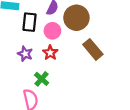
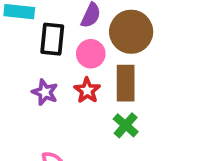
brown rectangle: (93, 49) -> (126, 83), moved, turned 40
green cross: (42, 79) -> (126, 125), moved

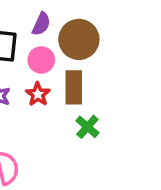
green cross: (126, 125) -> (87, 127), moved

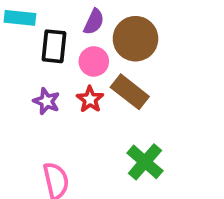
brown rectangle: (74, 87) -> (130, 92), turned -52
green cross: (87, 127) -> (145, 162), moved, size x1.4

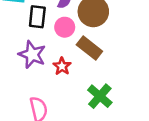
red star: (90, 99) -> (62, 66), moved
purple star: (46, 101) -> (32, 55), size x1.5

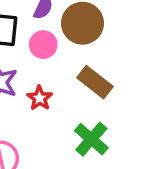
brown rectangle: (89, 48) -> (95, 82), moved

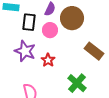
brown rectangle: (95, 82) -> (94, 51), moved

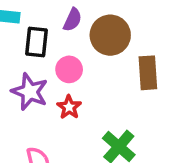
pink circle: (50, 30) -> (69, 69), moved
brown rectangle: (94, 51) -> (148, 73), moved, turned 48

